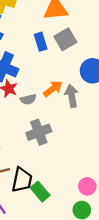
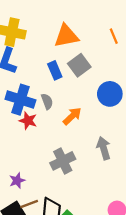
gray arrow: (72, 96) -> (104, 148), moved
gray semicircle: (28, 99) -> (47, 101), moved, turned -91

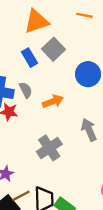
orange line: (114, 36) -> (84, 15), turned -49
orange arrow: (72, 116) -> (53, 101), turned 30

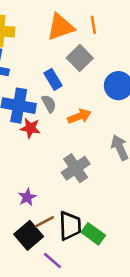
orange line: (84, 15) -> (93, 25), moved, turned 70
blue rectangle: (29, 58) -> (53, 79), moved

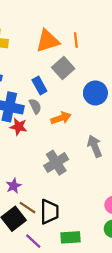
brown line: (44, 222) -> (28, 208), turned 60
green rectangle: (93, 234) -> (70, 237), moved, turned -42

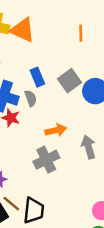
orange triangle: (48, 41) -> (22, 30), moved, turned 35
gray square: (63, 68) -> (69, 81), moved
orange arrow: (61, 118) -> (56, 130), moved

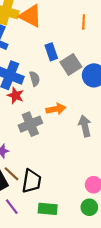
blue rectangle: (37, 77) -> (51, 52), moved
gray cross: (46, 160) -> (30, 124), moved

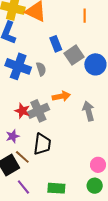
red star: (16, 95) -> (22, 111), moved
black trapezoid: (32, 181) -> (42, 144), moved

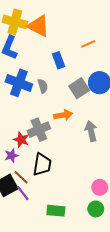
orange line: (85, 16) -> (88, 44), moved, turned 64
gray square: (74, 55) -> (79, 88), moved
red star: (22, 111) -> (21, 140), moved
purple line: (23, 187) -> (23, 193), moved

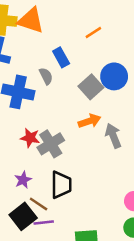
gray semicircle: (43, 86) -> (46, 76), moved
orange arrow: (63, 115) -> (89, 121), moved
red star: (21, 140) -> (30, 138), moved
purple line: (23, 193) -> (44, 223), turned -49

